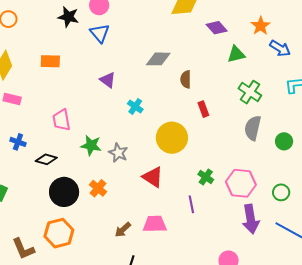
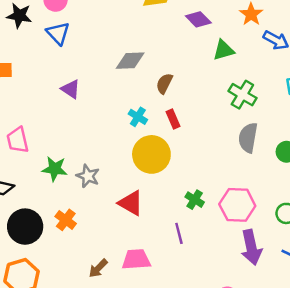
brown semicircle: (186, 79) -> (164, 83), turned 30
cyan cross: (135, 106) -> (138, 117), moved
red rectangle: (203, 109) -> (173, 119), moved

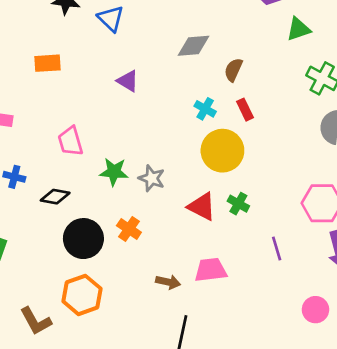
green cross: (195, 200) -> (238, 204), moved
purple line: (179, 233) -> (277, 248), moved
brown arrow: (98, 268) -> (168, 282), turned -120

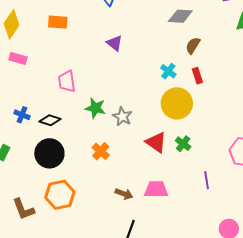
gray diamond: (193, 46) -> (180, 16), moved
blue cross: (14, 177) -> (22, 115), moved
black circle: (83, 239) -> (49, 153), moved

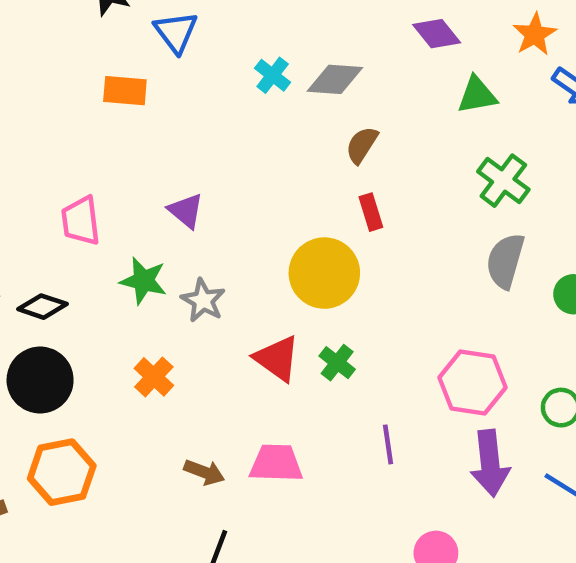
orange rectangle: (58, 22) -> (125, 91), moved
purple triangle: (115, 43) -> (186, 211), moved
cyan cross: (168, 71) -> (273, 75), moved

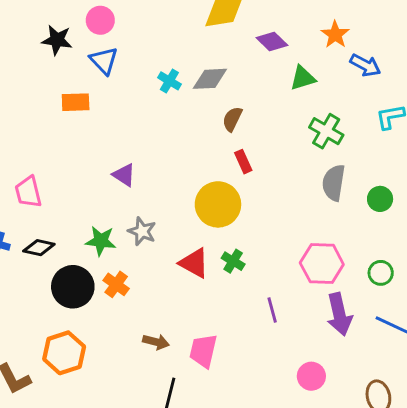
pink trapezoid: (81, 221) -> (28, 192), moved
green star: (144, 281) -> (101, 241), moved
black circle: (40, 380) -> (73, 287), moved
pink trapezoid: (276, 463) -> (203, 351), moved, turned -72

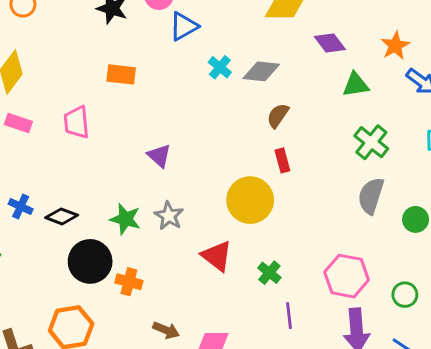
blue triangle: (104, 61) -> (184, 26), moved, turned 36
pink trapezoid: (28, 192) -> (76, 122), moved
green cross: (233, 261) -> (269, 273), moved
orange cross: (116, 284) -> (129, 282), moved, turned -30

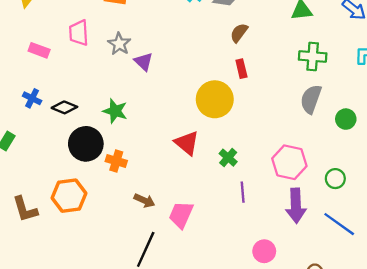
pink rectangle: (18, 123) -> (39, 50), moved
green cross: (371, 142) -> (313, 57), turned -36
gray star: (169, 216) -> (119, 44), moved

